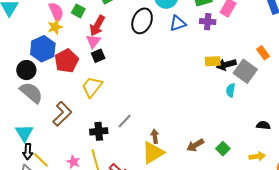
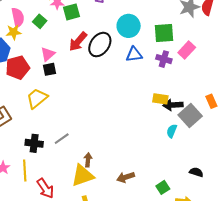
red arrow: (97, 26) -> (78, 42), moved
green square: (223, 149) -> (163, 187), moved

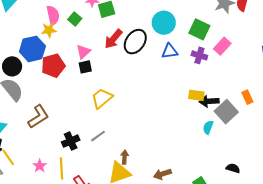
green square: (164, 33) -> (199, 29), turned 30
yellow trapezoid: (37, 98) -> (102, 98), moved
black cross: (34, 143) -> (71, 141), turned -30

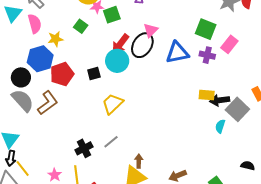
pink semicircle: (53, 15) -> (35, 24), moved
cyan circle: (164, 23) -> (117, 61), moved
blue triangle: (170, 51) -> (177, 53), size x1.4
pink triangle: (83, 52) -> (151, 30), moved
brown L-shape: (38, 117) -> (48, 103), moved

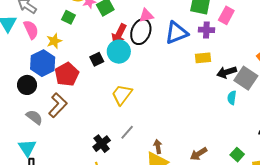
green square: (81, 26) -> (69, 17), moved
pink triangle: (151, 30) -> (146, 16), turned 42
black square: (94, 73) -> (97, 59), moved
yellow rectangle: (207, 95) -> (203, 58), moved
gray semicircle: (23, 100) -> (34, 117), moved, size x0.7

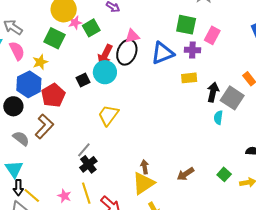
green square: (69, 17) -> (54, 38), size x1.5
black arrow: (227, 72) -> (213, 92), turned 120
gray line: (127, 132) -> (84, 150), moved

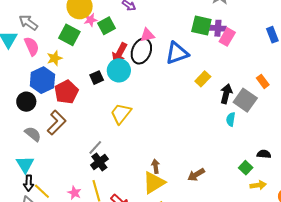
purple cross: (192, 50) -> (218, 28), moved
yellow rectangle: (189, 78) -> (203, 79), turned -42
green square: (224, 174) -> (246, 168), moved

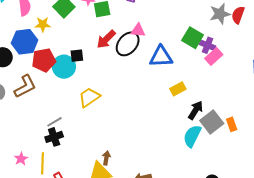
cyan circle: (119, 70) -> (64, 67), moved
orange rectangle: (263, 81) -> (232, 124), moved
cyan semicircle: (231, 119) -> (192, 136), size x1.6

